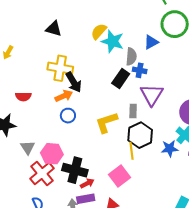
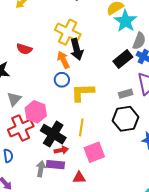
orange arrow: (64, 96) -> (63, 60), turned -108
gray rectangle: (133, 111) -> (126, 94), turned 56
yellow L-shape: (107, 122) -> (82, 92), moved
yellow line: (131, 151) -> (81, 127), moved

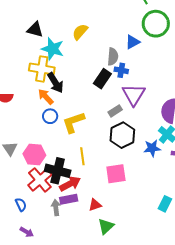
cyan star: (125, 21) -> (53, 49), moved
red cross: (21, 128) -> (40, 180), moved
red arrow: (61, 150) -> (70, 184), size x1.5
pink square: (94, 152) -> (116, 174), moved, turned 30

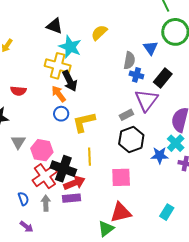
blue triangle: (133, 42) -> (150, 48), turned -42
black rectangle: (102, 79) -> (163, 78), moved
red triangle: (95, 205) -> (121, 213), moved, size x1.6
gray arrow: (56, 208) -> (46, 203), moved

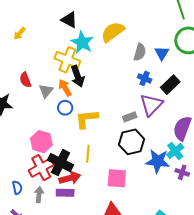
yellow semicircle: (99, 33) -> (113, 32), size x1.4
gray semicircle: (129, 60) -> (140, 52), moved
red semicircle: (18, 91) -> (25, 80), turned 56
gray triangle: (18, 142) -> (46, 91), moved
blue star: (160, 155) -> (158, 161), size x1.4

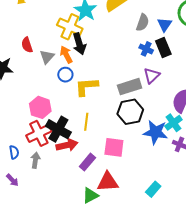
black rectangle: (170, 85) -> (163, 48), moved, turned -72
purple triangle: (151, 105) -> (152, 76), size x0.7
gray rectangle: (130, 117) -> (130, 87), size x1.6
purple rectangle: (65, 193) -> (87, 162), moved, turned -54

